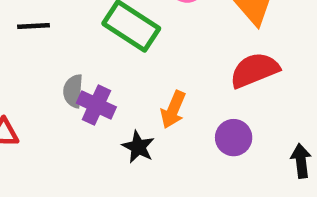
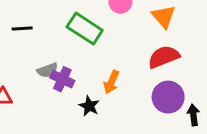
gray semicircle: (73, 91) -> (47, 70), turned -114
purple circle: (234, 138) -> (168, 97), moved, size x1.4

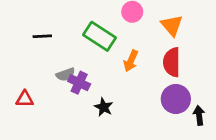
red semicircle: (164, 57) -> (172, 62), turned -68
orange arrow: (111, 82) -> (131, 61), moved

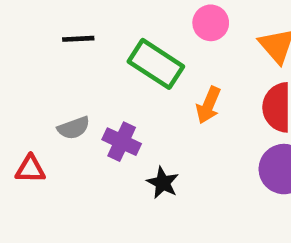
black line: (42, 36) -> (78, 39), moved
gray semicircle: (65, 74) -> (74, 128), moved

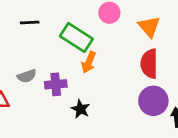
orange arrow: (208, 105) -> (89, 62), moved
purple cross: (122, 142) -> (56, 84), turned -30

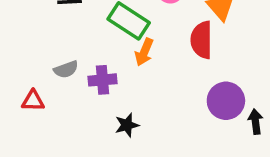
red semicircle: (149, 64) -> (202, 40), moved
black star: (80, 109) -> (127, 125), moved, turned 30

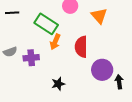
red semicircle: (202, 40) -> (81, 47), moved
black star: (127, 125) -> (58, 84), moved

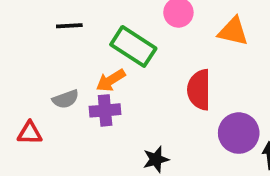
orange triangle: (99, 16) -> (233, 31), turned -36
orange arrow: (55, 42) -> (111, 80), moved, turned 35

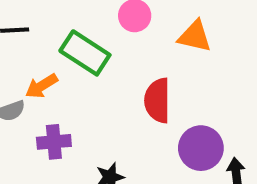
orange arrow: (111, 80) -> (42, 86), moved
purple cross: (105, 110) -> (54, 142), moved

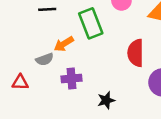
green rectangle: (85, 53) -> (91, 23), turned 36

